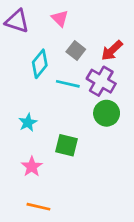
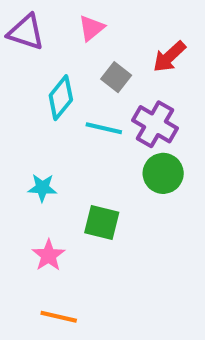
pink triangle: (60, 18) -> (91, 28), turned 36
red arrow: (112, 50) -> (169, 57), moved
cyan star: (28, 123) -> (42, 188), turned 30

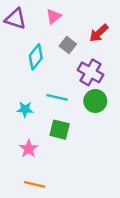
cyan line: (104, 128) -> (57, 97), moved

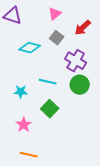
pink triangle: (54, 16) -> (55, 14), moved
cyan diamond: (36, 57) -> (30, 48), turned 65
green square: (60, 130) -> (50, 109), turned 30

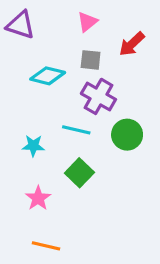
gray square: (57, 38) -> (91, 60), turned -32
purple cross: (76, 61) -> (98, 96), moved

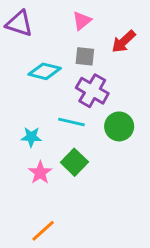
pink star: (38, 198) -> (40, 173), moved
orange line: (46, 246) -> (43, 231), turned -55

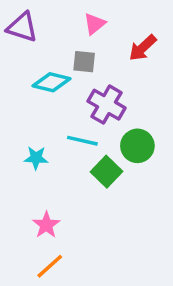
gray square: (85, 56) -> (84, 62), moved
green square: (74, 162) -> (106, 172), moved
pink star: (40, 173) -> (46, 225), moved

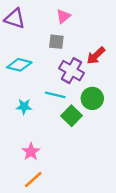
red arrow: (143, 48) -> (96, 56), moved
cyan diamond: (51, 82) -> (19, 65), moved

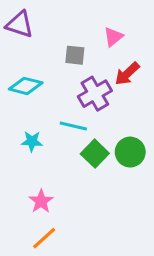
pink triangle: (63, 16) -> (113, 37), moved
purple cross: (71, 71) -> (95, 94), turned 30
green circle: (92, 98) -> (130, 152), moved

